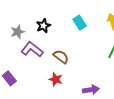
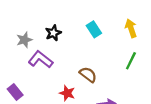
brown semicircle: (61, 57) -> (88, 75), moved

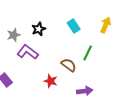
yellow arrow: (131, 28) -> (106, 25), turned 42
green line: (131, 61) -> (88, 53), moved

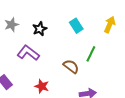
gray star: (14, 35) -> (12, 25), moved
red star: (51, 81) -> (42, 86), moved

